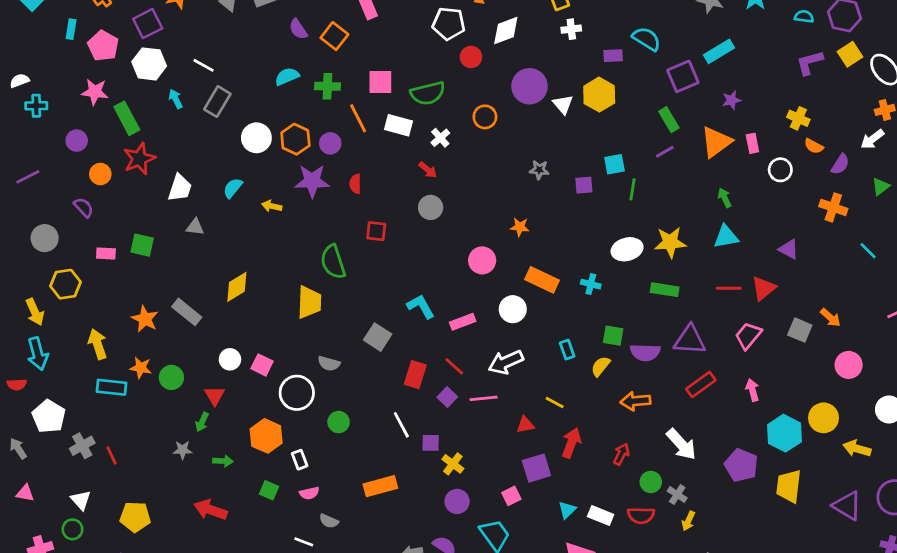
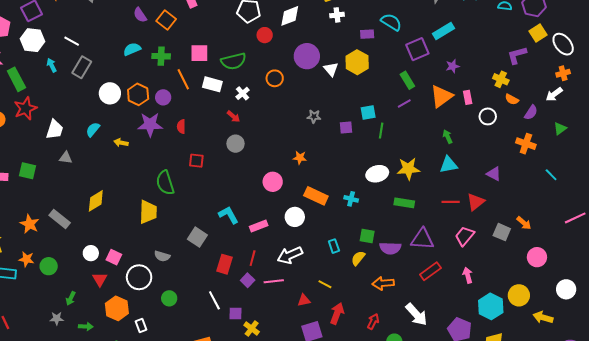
purple L-shape: (810, 63) -> (517, 55), moved
red line: (454, 366) -> (253, 258), turned 63
red triangle: (215, 396) -> (100, 279), moved

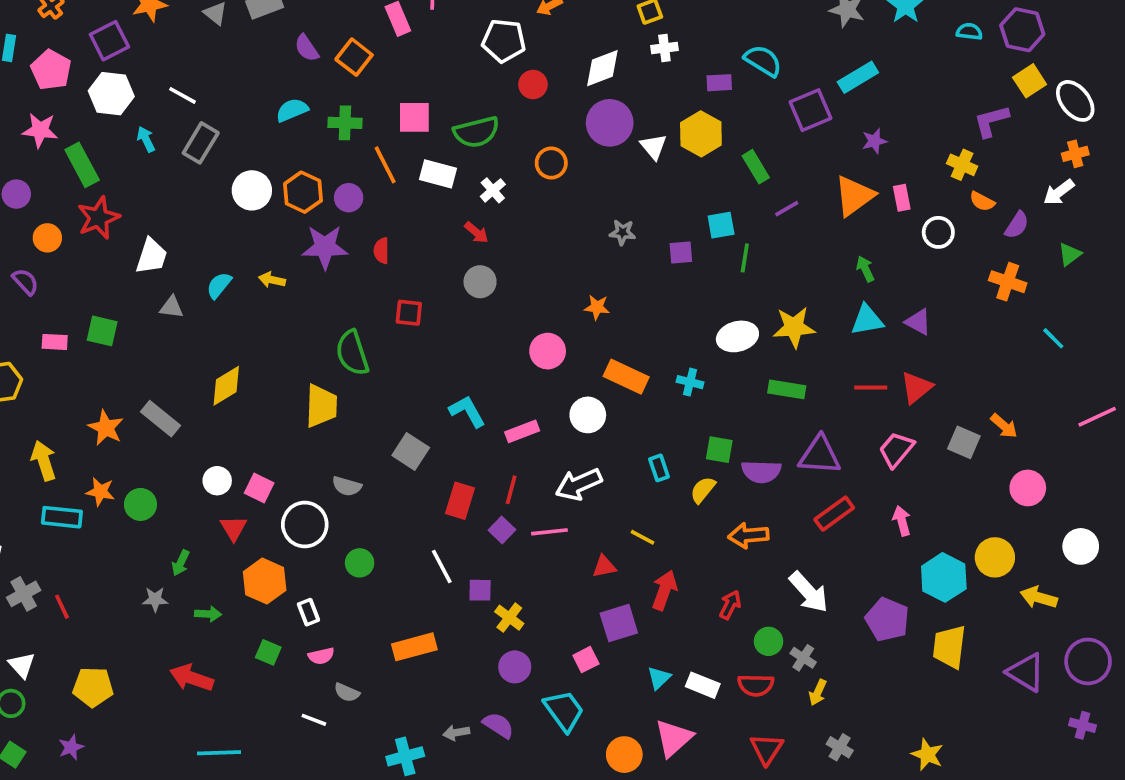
white diamond: (290, 16) -> (602, 68), moved
green rectangle: (407, 80) -> (756, 167), moved
cyan semicircle: (93, 130) -> (219, 285), moved
purple triangle: (494, 174) -> (918, 322), moved

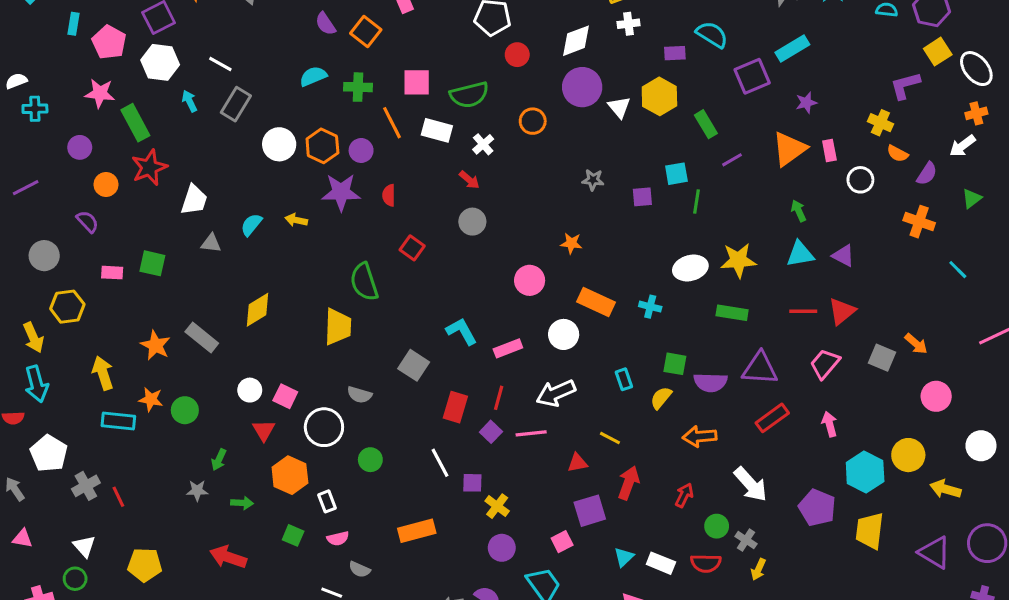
red square: (409, 313) -> (412, 248), turned 30

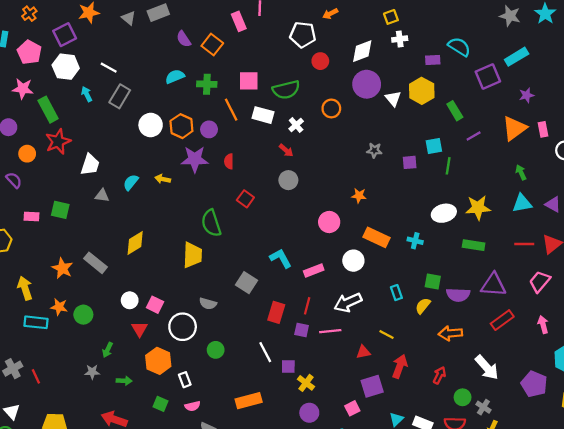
purple square: (491, 432) -> (302, 330), turned -32

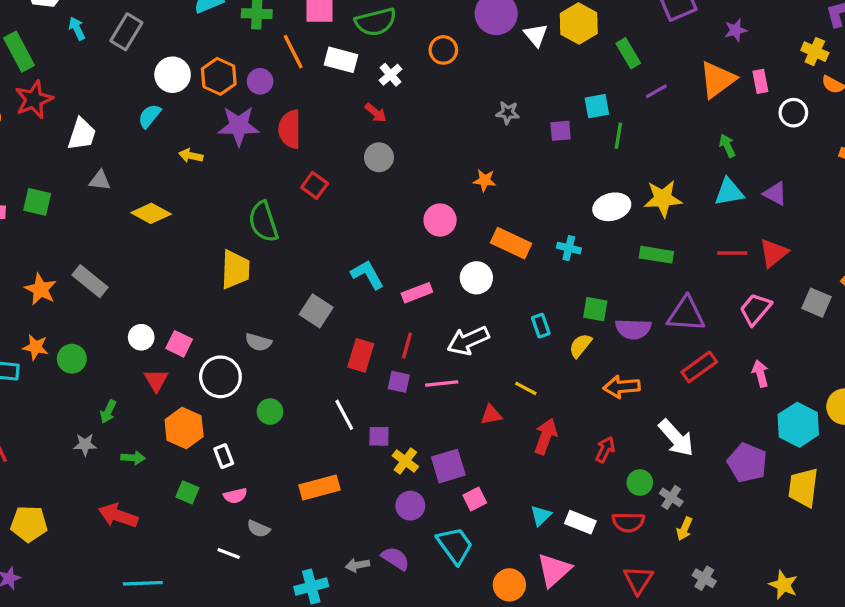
red semicircle: (229, 161) -> (290, 129), size x1.6
cyan semicircle: (131, 182) -> (149, 116), moved
yellow diamond: (135, 243) -> (151, 213), moved, turned 60
purple square: (372, 386) -> (448, 466), moved

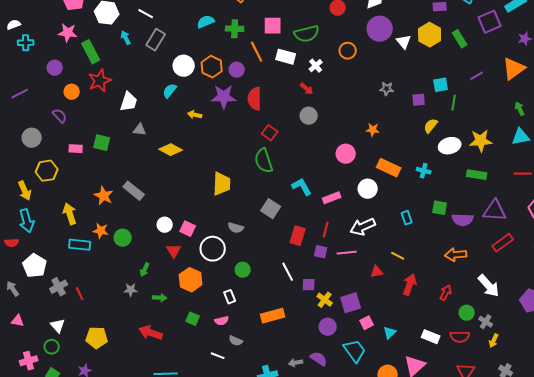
green rectangle: (628, 53) -> (460, 39), moved
green semicircle: (263, 222) -> (264, 161), moved
yellow semicircle: (580, 345) -> (431, 126), moved
white rectangle: (224, 456) -> (230, 297), moved
cyan triangle: (541, 516) -> (390, 333), moved

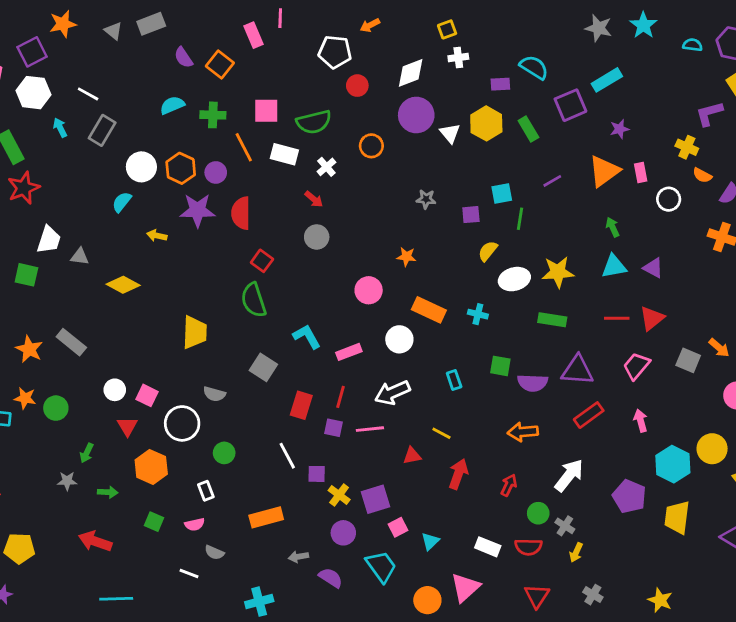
white trapezoid: (129, 102) -> (49, 240), moved
white arrow: (489, 286) -> (569, 475), turned -100
gray arrow: (296, 363) -> (298, 557), moved

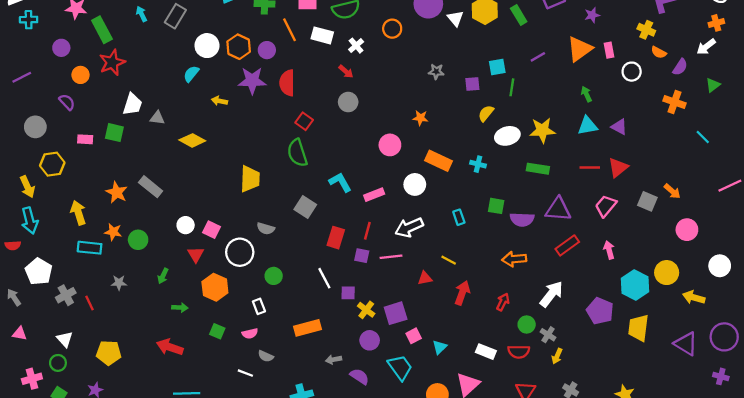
gray star: (67, 481) -> (119, 283), moved

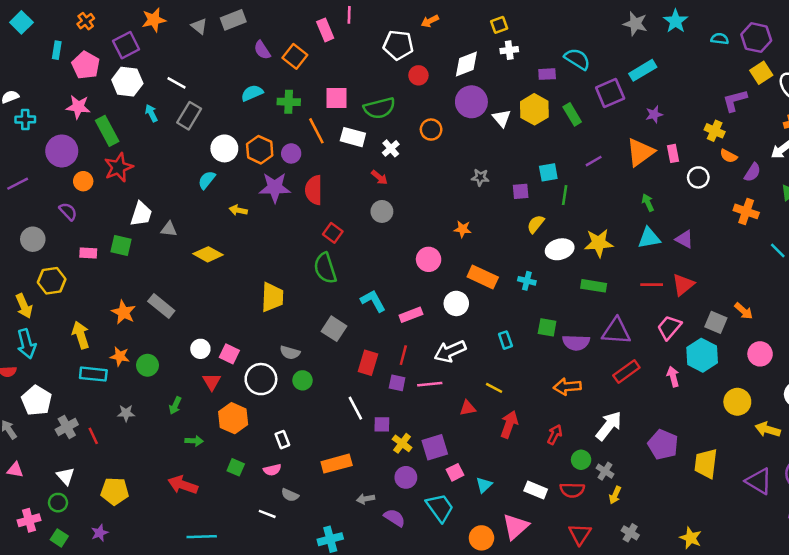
purple circle: (61, 48) -> (62, 151), size x1.6
green circle: (274, 276) -> (303, 380), moved
cyan hexagon: (635, 285) -> (702, 355), moved

